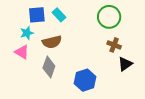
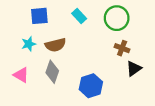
cyan rectangle: (59, 15) -> (79, 16), moved
cyan star: (27, 33) -> (29, 44), moved
pink triangle: (22, 52) -> (21, 75), moved

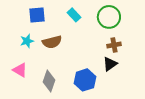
brown cross: (122, 48) -> (114, 45), turned -32
black triangle: (134, 69) -> (110, 64), moved
gray diamond: (52, 72) -> (49, 81), moved

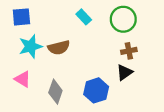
blue square: (37, 15) -> (21, 17), moved
cyan star: (27, 41) -> (31, 46), size x1.5

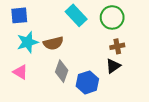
cyan rectangle: (84, 17) -> (76, 15), size x1.5
gray diamond: (55, 92) -> (62, 71), moved

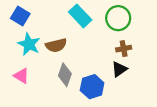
blue square: (19, 15) -> (20, 16), turned 36
cyan star: (28, 42) -> (29, 44), turned -30

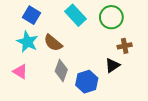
blue square: (20, 16) -> (32, 15), moved
brown semicircle: (56, 45) -> (53, 43), turned 54
brown cross: (124, 49) -> (125, 46), moved

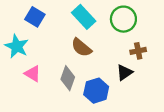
cyan star: (27, 42) -> (17, 46), moved
brown semicircle: (53, 43) -> (81, 47), moved
pink triangle: (20, 71) -> (33, 74), moved

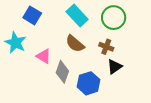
brown cross: (138, 51) -> (106, 47), moved, turned 32
pink triangle: (33, 74) -> (44, 56), moved

